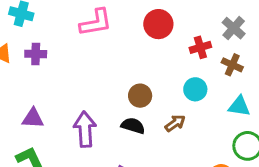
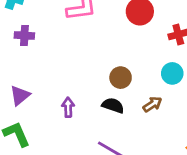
purple triangle: (33, 118) -> (20, 95), turned -45
purple arrow: (85, 129) -> (68, 107), size x0.6

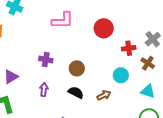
purple cross: (24, 35) -> (46, 60), moved
brown circle: (121, 78) -> (77, 68), moved

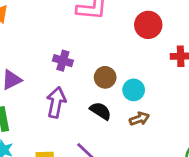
cyan circle: (121, 75) -> (134, 90), moved
purple arrow: (44, 90) -> (56, 102), size x1.5

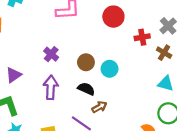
purple cross: (63, 61) -> (51, 54), turned 32
brown arrow: (139, 119) -> (99, 107), moved

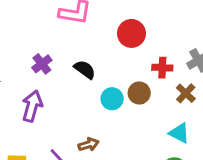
brown circle: (86, 62) -> (139, 93), moved
black semicircle: (86, 89) -> (85, 70), moved

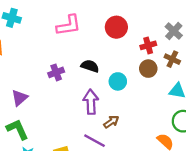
purple cross: (42, 64) -> (56, 72), turned 35
brown circle: (139, 93) -> (148, 69), moved
purple arrow: (32, 106) -> (91, 102), moved

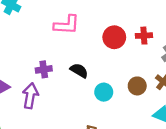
red cross: (148, 45) -> (144, 36), moved
purple arrow: (91, 102) -> (30, 96), moved

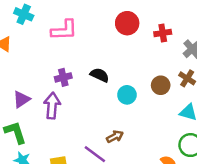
pink L-shape: (67, 25) -> (64, 30), moved
red circle: (114, 37) -> (127, 23), moved

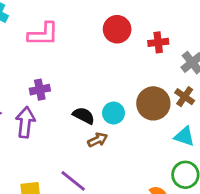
black semicircle: (100, 75) -> (84, 116), moved
brown circle: (161, 85) -> (153, 103), size x1.5
brown arrow: (115, 136) -> (98, 140), moved

